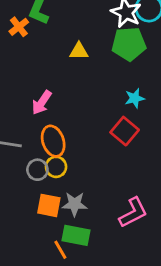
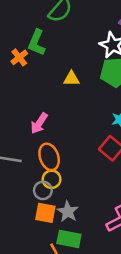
gray circle: (37, 170) -> (43, 190), moved
gray star: (75, 204) -> (68, 212), turned 30

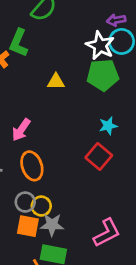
yellow circle: (52, 179) -> (41, 206), moved
gray star: (68, 212) -> (52, 225), turned -30

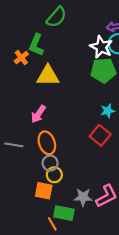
yellow triangle: (56, 82) -> (48, 76), moved, size x1.6
gray circle: (25, 202) -> (50, 163), moved
gray star: (52, 225) -> (83, 197), moved

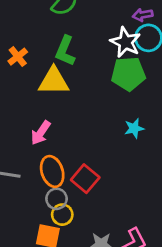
green L-shape: (36, 45) -> (65, 51), moved
red square: (100, 135) -> (85, 179), moved

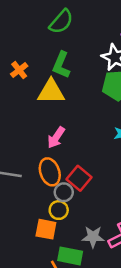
pink arrow: (41, 133) -> (56, 138), moved
gray circle: (57, 199) -> (64, 192), moved

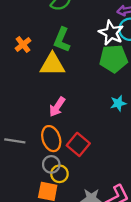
gray circle: (64, 192) -> (51, 164), moved

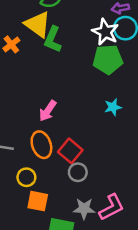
yellow triangle: (52, 65) -> (38, 24), moved, turned 36
gray circle: (51, 164) -> (78, 172), moved
yellow circle: (59, 174) -> (26, 177), moved

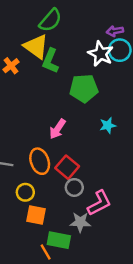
green pentagon: (108, 59) -> (84, 88), moved
pink arrow: (48, 111) -> (58, 129), moved
pink L-shape: (112, 207) -> (99, 203), moved

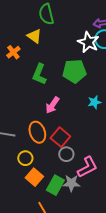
green semicircle: (50, 20) -> (46, 14), turned 125
yellow triangle: (36, 47) -> (34, 36), size x0.7
green L-shape: (50, 61) -> (39, 74), moved
orange square: (36, 215) -> (34, 177), turned 30
green rectangle: (59, 240) -> (55, 185), moved, turned -72

